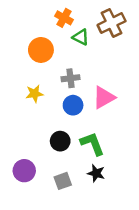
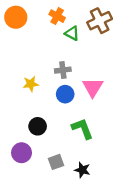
orange circle: (41, 50) -> (16, 17), moved
pink triangle: (104, 97) -> (93, 87), turned -30
black circle: (60, 141) -> (38, 126), moved
black star: (96, 173) -> (82, 170), moved

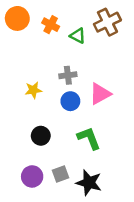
orange cross: (57, 16) -> (51, 25), moved
pink triangle: (93, 87) -> (100, 94), turned 30
purple circle: (22, 153) -> (32, 176), moved
black star: (82, 170) -> (89, 183), size x1.5

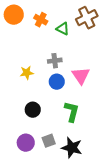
pink triangle: (100, 94) -> (81, 76), turned -36
green L-shape: (89, 138) -> (72, 112), turned 35

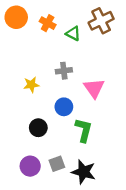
blue circle: (57, 82) -> (64, 107), moved

